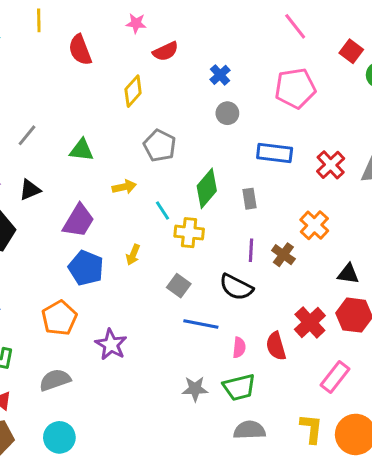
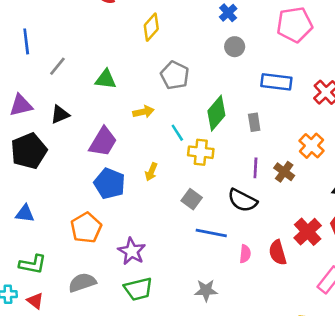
green trapezoid: (239, 387) -> (138, 289), moved

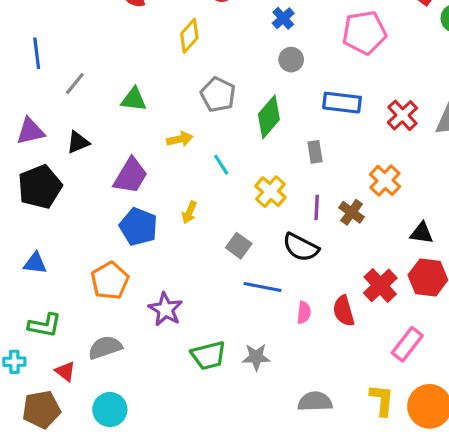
green diamond: (216, 113) -> (269, 117), moved
yellow cross: (201, 152) -> (270, 192), moved, turned 35
green trapezoid: (138, 289) -> (208, 355), moved
red triangle: (35, 301) -> (65, 371), moved

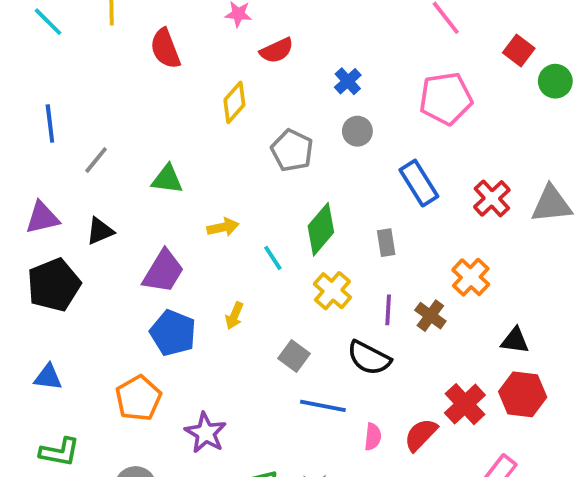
gray pentagon: (218, 95) -> (292, 150), moved
blue rectangle: (342, 103) -> (419, 183), turned 51
green diamond: (269, 117) -> (321, 229), moved
red semicircle: (344, 311) -> (421, 435), turned 60

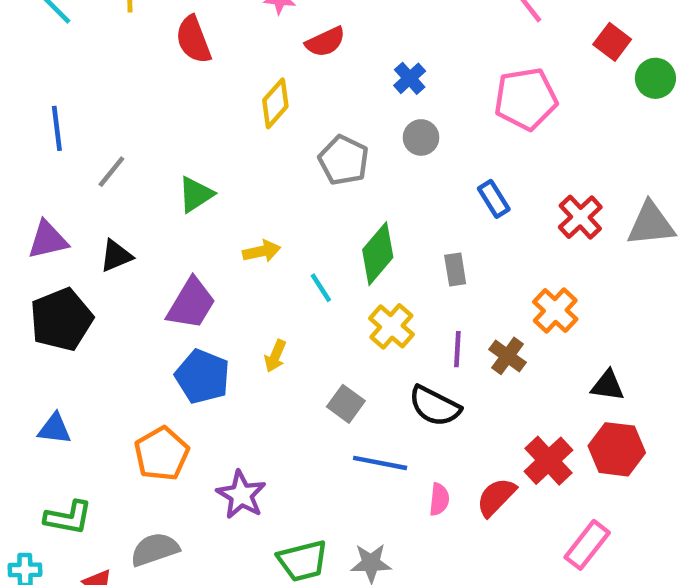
green triangle: (167, 179) -> (196, 194), turned -40
blue rectangle: (419, 183) -> (494, 199), size x0.7

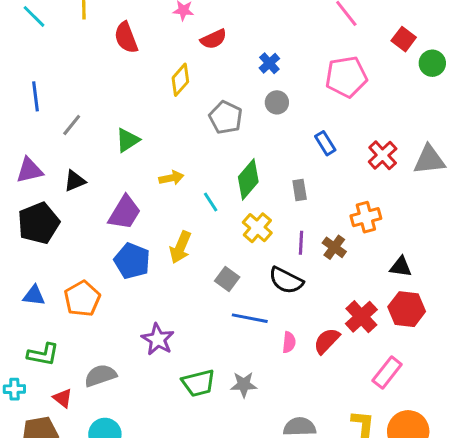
orange cross: (555, 310) -> (366, 217), turned 32
yellow arrow: (275, 356) -> (180, 247), size x1.5
orange pentagon: (162, 454) -> (82, 299), moved

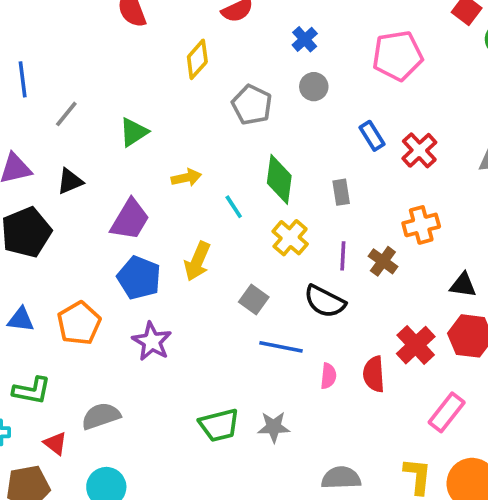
red cross: (383, 155) -> (419, 150), moved
green diamond: (248, 179) -> (279, 179), turned -33
purple star: (158, 339) -> (152, 341), moved
red semicircle: (327, 341) -> (374, 374), turned -48

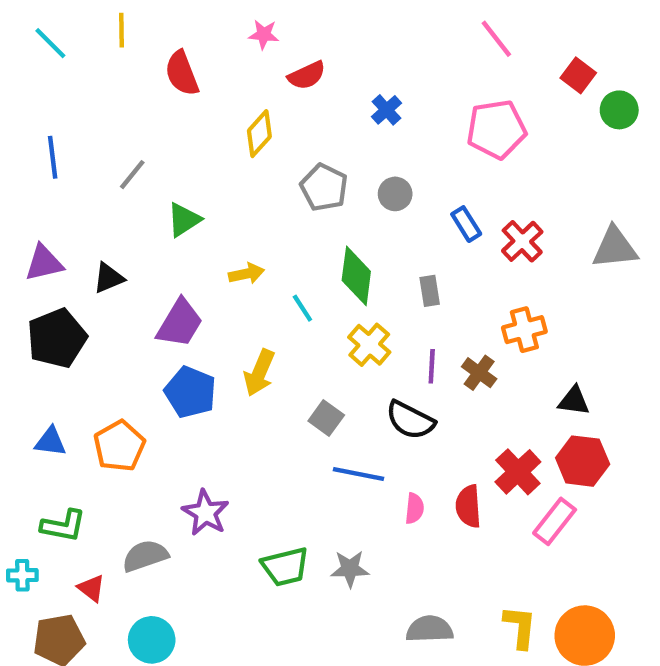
gray circle: (314, 87) -> (395, 194), moved
gray line: (66, 114) -> (132, 175), moved
purple star: (152, 341) -> (206, 513), moved
pink rectangle: (447, 412) -> (555, 521), moved

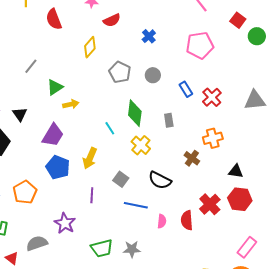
yellow arrow: (246, 274) -> (71, 104), moved
black triangle: (109, 278) -> (20, 114), turned -42
purple line: (432, 366) -> (92, 195), moved
pink rectangle: (555, 521) -> (247, 247), moved

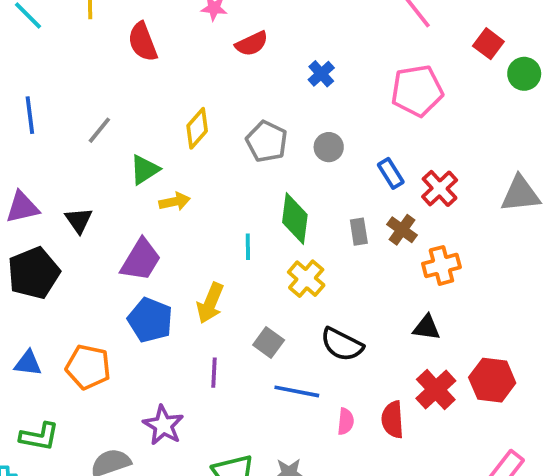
yellow diamond: (90, 47) -> (197, 128), moved
cyan line: (110, 128) -> (248, 247), turned 32
brown cross: (192, 158) -> (402, 230), moved
black triangle: (236, 171) -> (426, 328), moved
orange pentagon: (25, 192) -> (88, 367), turned -30

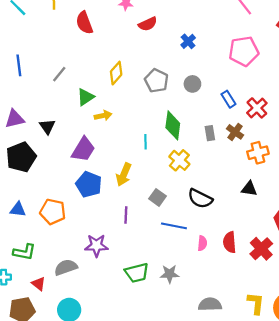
red cross: (436, 390) -> (261, 249), moved
purple star: (163, 425) -> (96, 245), turned -30

